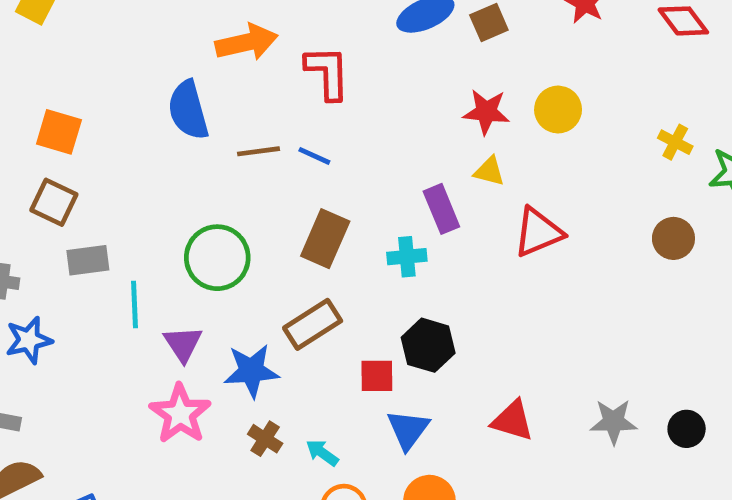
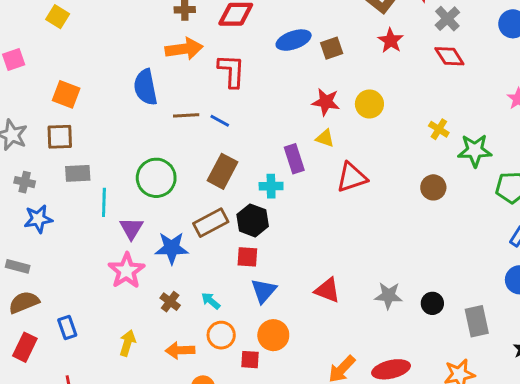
brown square: (54, 202) -> (60, 137), turned -32
black hexagon: (428, 345) -> (253, 220), moved
brown cross: (265, 439) -> (170, 302), moved

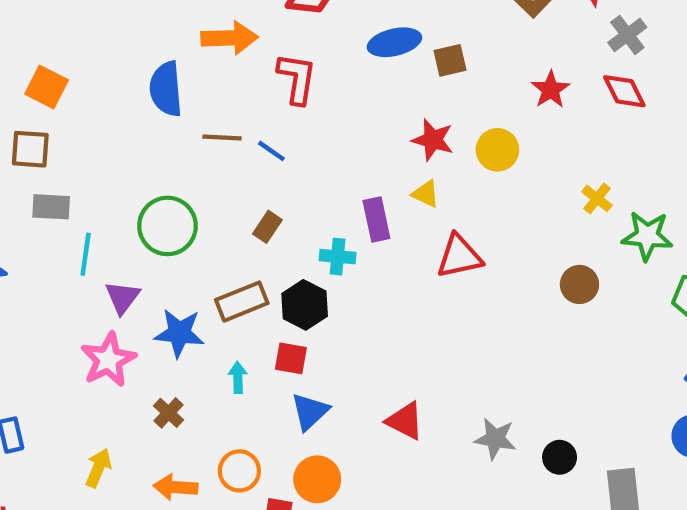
red star: (391, 41) -> (551, 90), moved
brown rectangle: (222, 171) -> (267, 227), size x0.6
cyan arrow: (211, 301) -> (238, 377), moved, turned 42

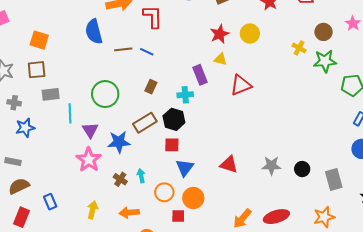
red star: (433, 140) -> (220, 34), turned -30
brown circle: (579, 284) -> (324, 32), moved
cyan arrow: (238, 377) -> (141, 176), moved
orange circle: (239, 471) -> (164, 192), moved

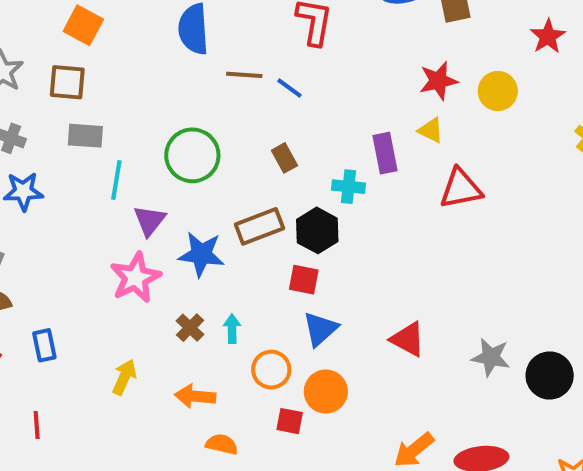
brown rectangle: (151, 87) -> (284, 158), turned -64
black circle: (302, 169) -> (550, 375), size x1.5

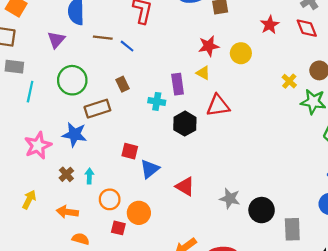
purple triangle: (150, 220) -> (56, 40), moved
brown rectangle: (259, 226) -> (97, 109), moved
black hexagon: (317, 230) -> (185, 124), moved
blue triangle: (320, 329) -> (150, 169), moved

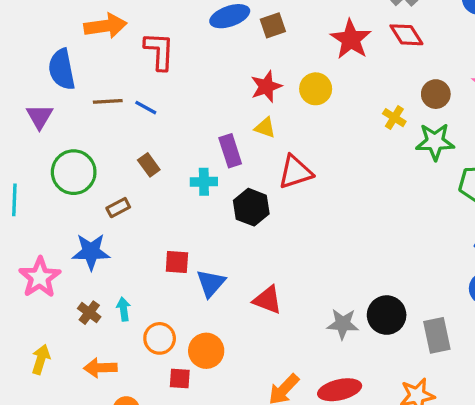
red star: (270, 25) -> (351, 39), size x1.4
brown rectangle: (97, 109) -> (118, 208), size x0.6
gray star: (230, 199) -> (343, 324), moved

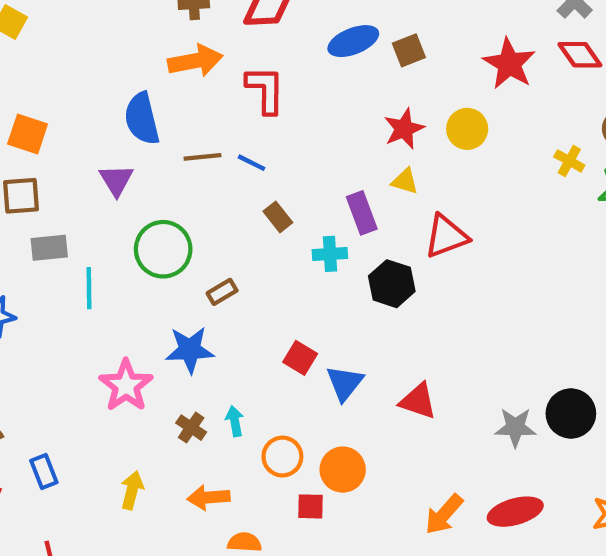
brown rectangle: (149, 165) -> (278, 217), moved
red square: (177, 262) -> (300, 358), turned 30

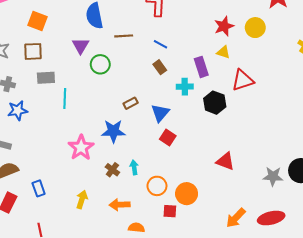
blue line: (251, 163) -> (161, 44), moved
green circle: (163, 249) -> (100, 64), moved, size x0.7
blue triangle: (345, 383) -> (160, 113), moved

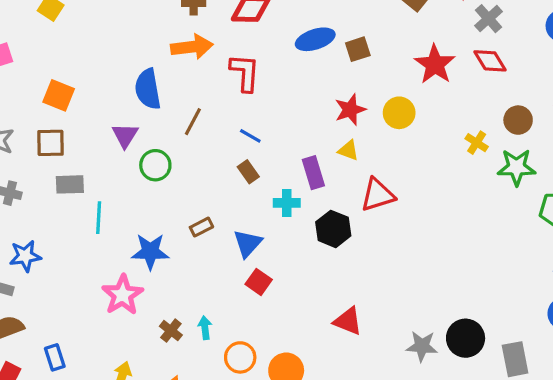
brown line: (124, 36) -> (193, 122), turned -60
blue star: (18, 111) -> (25, 256), moved
blue star: (113, 131) -> (150, 252), moved

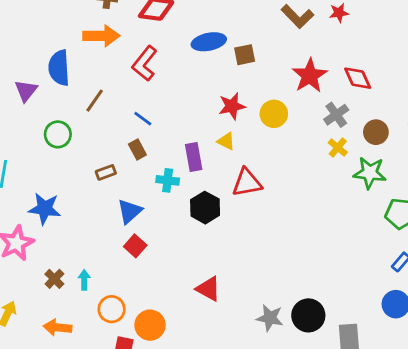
gray cross: (489, 19) -> (336, 115), moved
red L-shape: (245, 73) -> (145, 63), turned -152
purple triangle: (125, 135) -> (26, 91), moved
brown rectangle: (201, 227) -> (106, 172), moved

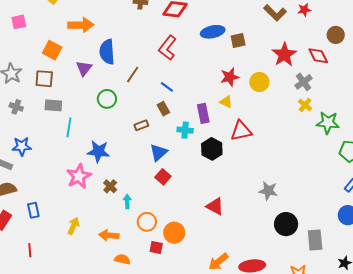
orange arrow: (101, 36) -> (81, 25), moved
brown circle: (376, 132) -> (336, 35), moved
brown cross: (54, 279) -> (110, 186), moved
gray star: (270, 318) -> (268, 191), moved

